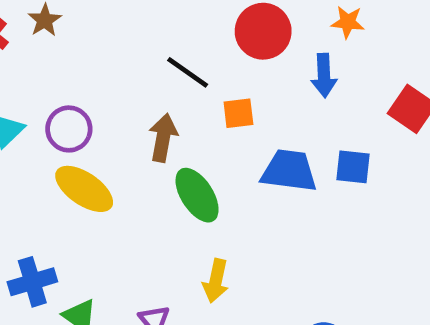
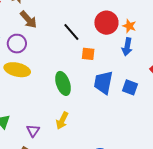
orange star: (348, 22) -> (129, 26), moved
brown arrow: (163, 138) -> (28, 20), moved, turned 114
blue trapezoid: (289, 171) -> (103, 83), turned -100
yellow ellipse: (84, 189) -> (17, 70), turned -35

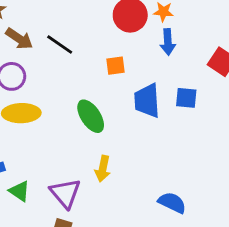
black line: (71, 32) -> (60, 44), moved
purple triangle: (33, 131) -> (65, 193), size x1.6

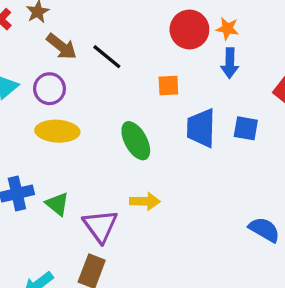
yellow arrow: (103, 169) -> (145, 201), turned -105
green triangle: (19, 191) -> (57, 204), moved
blue semicircle: (172, 203) -> (264, 230), moved

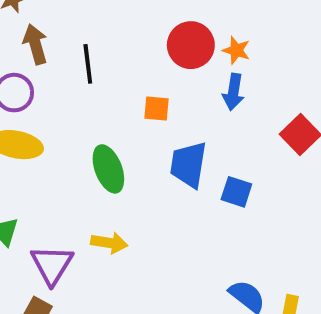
brown arrow: (62, 46) -> (35, 44), turned -152
black line: (107, 57) -> (88, 64), turned 36
blue square: (246, 128) -> (236, 192), moved

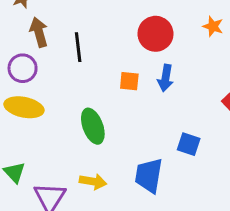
orange star: (236, 50) -> (213, 26), moved
blue arrow: (233, 92) -> (165, 78), moved
blue trapezoid: (188, 165) -> (149, 175), moved

